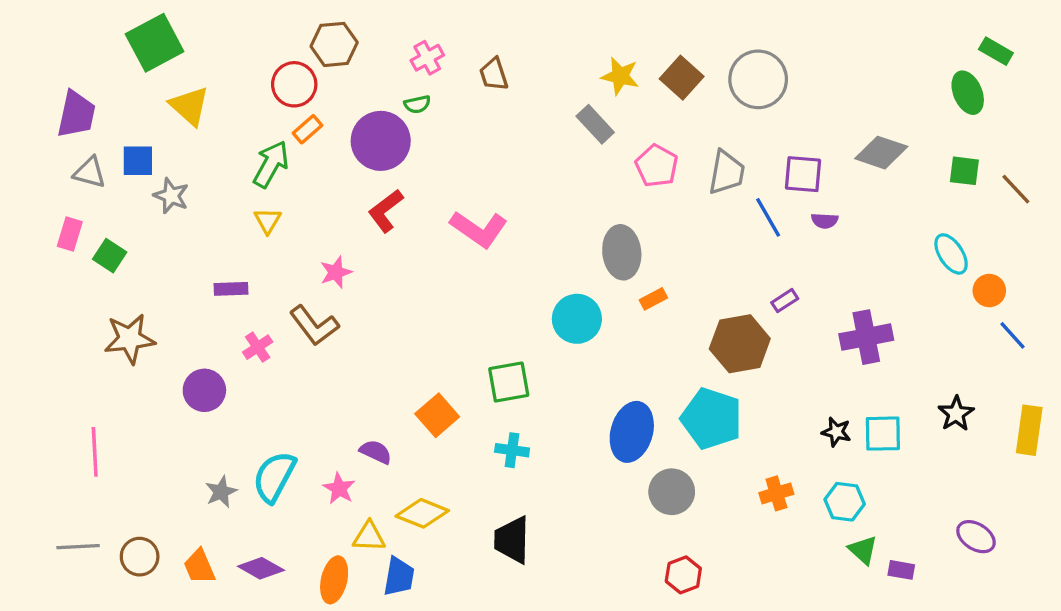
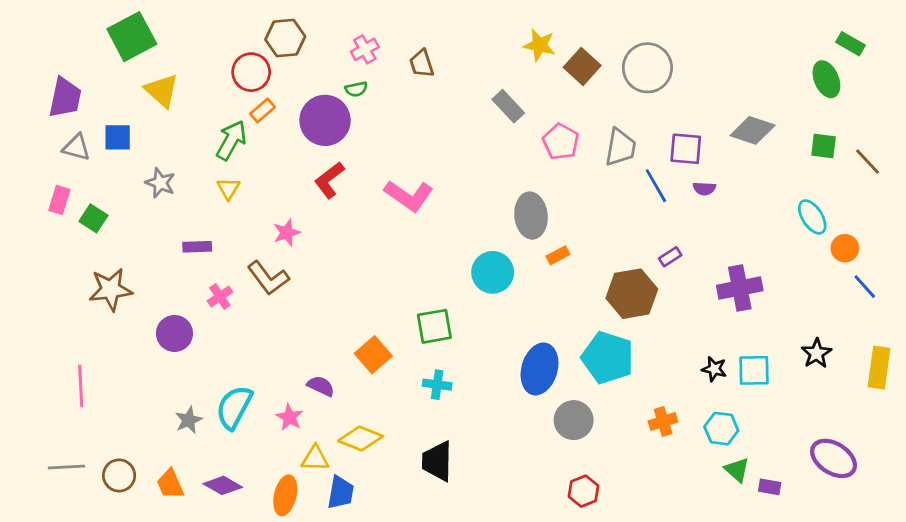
yellow star: (620, 76) -> (540, 45), moved
gray star: (171, 196) -> (160, 183), moved
purple ellipse: (976, 537) -> (834, 458), size x1.4

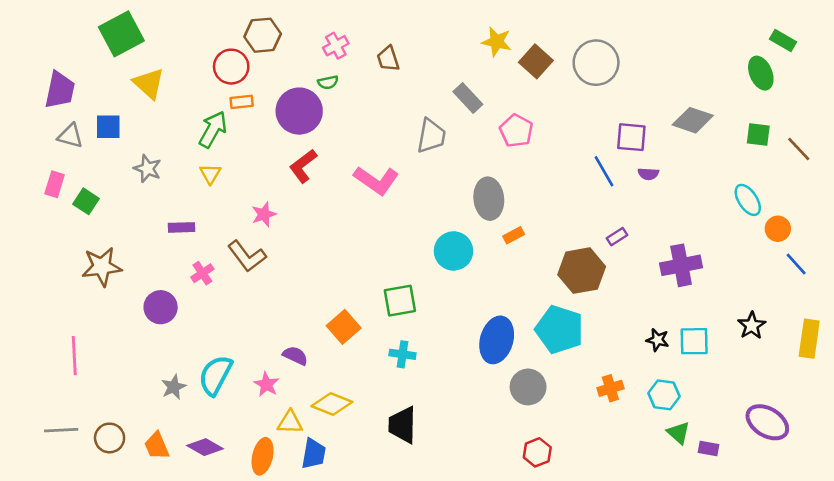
orange rectangle: (263, 110) -> (242, 102), turned 35
gray trapezoid: (620, 147) -> (431, 136), moved

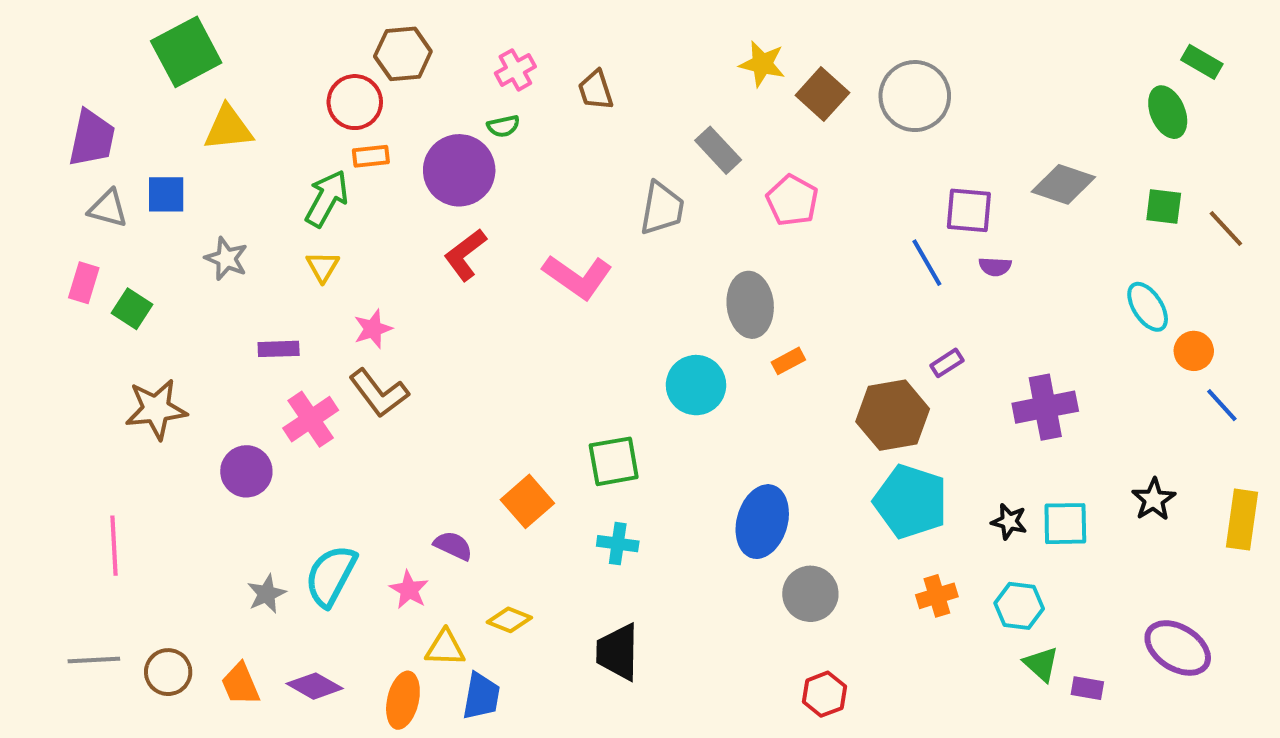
yellow triangle: (149, 84) -> (228, 128), turned -48
pink star: (264, 214) -> (373, 329), moved
pink cross: (202, 273) -> (311, 419), size x1.5
cyan pentagon: (559, 329) -> (911, 501), moved
yellow diamond: (332, 404) -> (509, 620), size x0.7

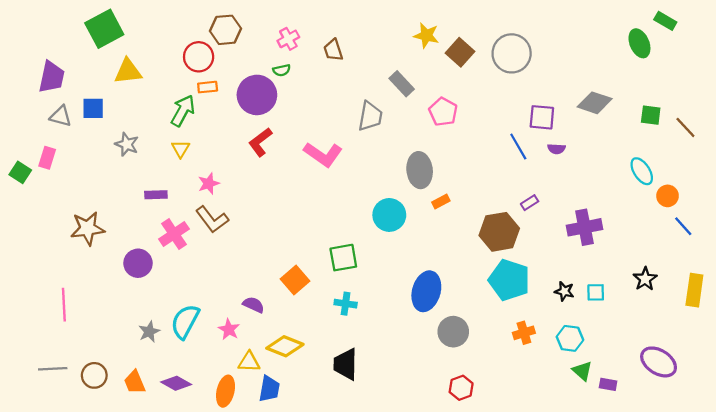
green rectangle: (1202, 62) -> (665, 21), moved
green ellipse: (1168, 112) -> (639, 43), moved
green square: (132, 309) -> (20, 172), moved
cyan square: (1065, 524) -> (596, 292), size x0.7
yellow diamond: (509, 620) -> (285, 346), size x1.5

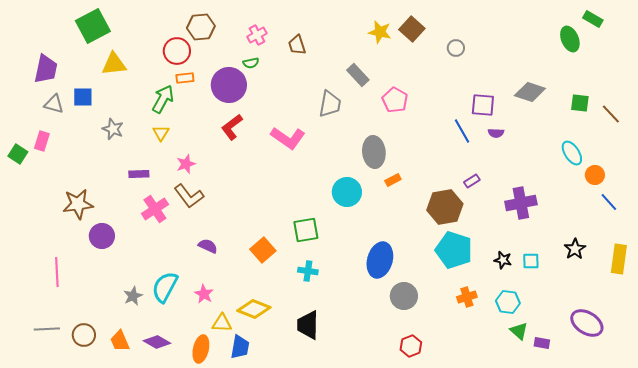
brown square: (460, 52) -> (412, 29), moved
gray circle: (512, 53) -> (456, 48), size x0.5
purple circle: (138, 263) -> (102, 236), moved
purple semicircle: (254, 305) -> (208, 246), moved

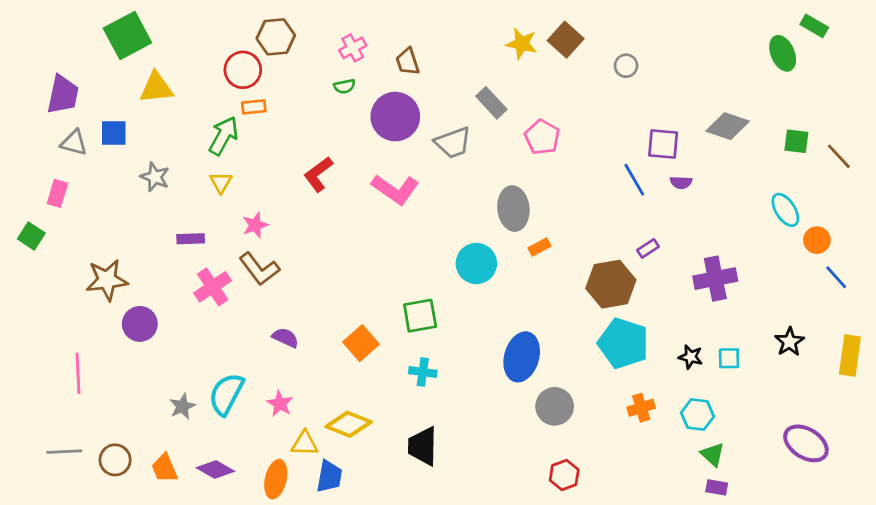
purple circle: (229, 85) -> (395, 117), moved
gray trapezoid: (330, 104) -> (453, 143), turned 60
green square: (18, 154) -> (31, 236), moved
purple rectangle: (542, 343) -> (717, 487), moved

